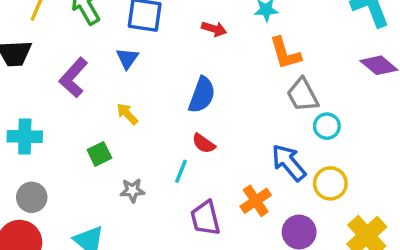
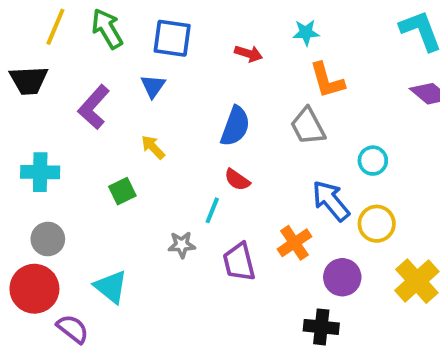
gray trapezoid: (303, 95) -> (308, 126), moved
gray star: (132, 190) -> (182, 245), moved

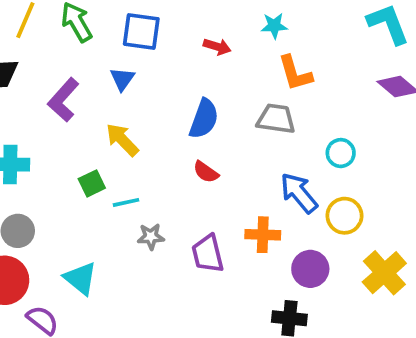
gray trapezoid: (308, 126) -> (276, 119), turned 126
yellow arrow: (153, 147) -> (122, 140), size x1.4
cyan line: (212, 210) -> (126, 202), moved, turned 56
orange cross: (294, 243) -> (263, 235), turned 36

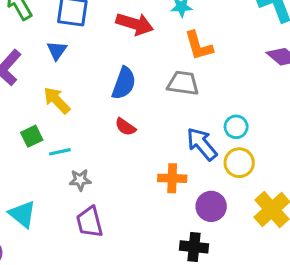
red arrow: (217, 47) -> (135, 24), size x1.6
cyan circle: (341, 153) -> (236, 127), moved
purple trapezoid: (208, 254) -> (89, 222), moved

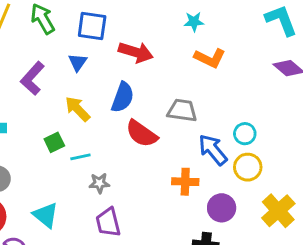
red arrow: (135, 24) -> (136, 52), moved
orange L-shape: (199, 46) -> (210, 58), turned -48
blue semicircle: (124, 83) -> (123, 97), moved
gray trapezoid: (183, 83) -> (182, 110), moved
red semicircle: (125, 127) -> (142, 134), size x1.6

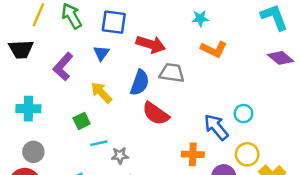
gray trapezoid: (182, 110) -> (172, 73), moved
cyan line: (80, 157) -> (99, 143), moved
yellow circle: (248, 167) -> (247, 154), moved

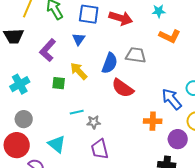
red arrow: (151, 44) -> (121, 18), moved
cyan cross: (28, 109) -> (20, 84), turned -30
green square: (82, 121) -> (59, 83), moved, turned 32

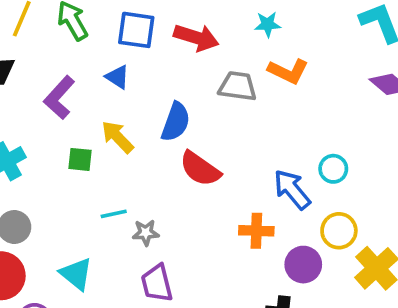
blue triangle: (79, 39) -> (117, 77), turned -32
gray trapezoid: (136, 55) -> (238, 86), moved

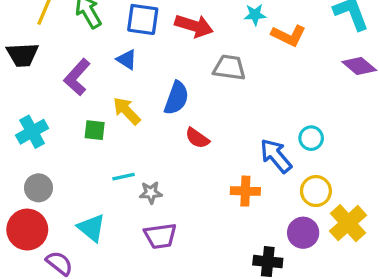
orange L-shape: (288, 71) -> (289, 35), moved
red semicircle: (200, 169) -> (197, 138), size x0.7
purple circle: (303, 265) -> (303, 233), moved
purple trapezoid: (157, 283) -> (160, 236), turned -84

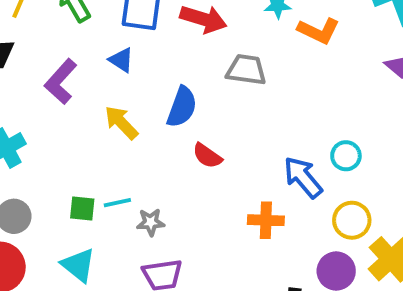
green square: (95, 130) -> (82, 208), moved

